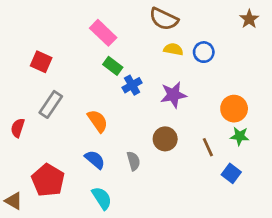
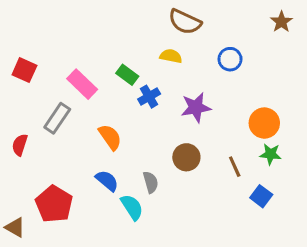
pink rectangle: (103, 33) -> (82, 84), moved
yellow semicircle: (173, 49) -> (171, 56), moved
red square: (41, 62) -> (24, 70), moved
cyan semicircle: (102, 198) -> (132, 207), moved

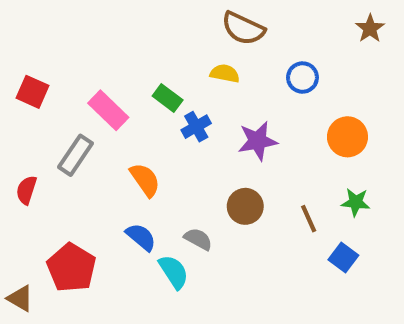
orange circle: (264, 123) -> (347, 137), moved
gray semicircle: (151, 182) -> (198, 239), turned -45

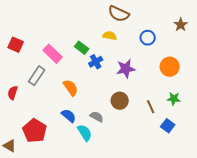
brown star: (370, 28) -> (181, 25), moved

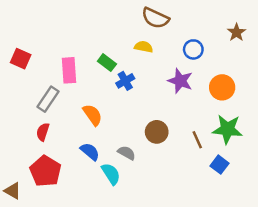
pink rectangle: (53, 54) -> (69, 70), turned 42
purple star: (126, 69) -> (180, 81), moved, turned 30
red semicircle: (13, 93) -> (43, 132), moved
green star: (174, 99) -> (227, 129), size x1.6

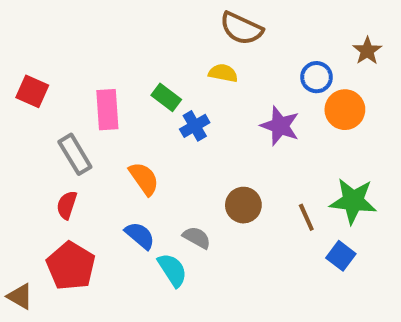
blue circle: (193, 49) -> (316, 77), moved
orange circle: (222, 87) -> (345, 110), moved
gray rectangle: (48, 99) -> (75, 154), turned -65

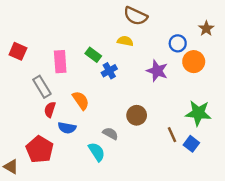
red semicircle: (67, 205) -> (50, 110), moved
brown line: (306, 217) -> (172, 135), moved
blue semicircle: (140, 235) -> (67, 128), moved, turned 150

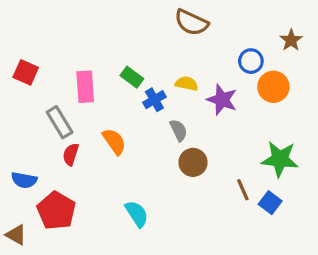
yellow semicircle: (125, 41) -> (187, 84), moved
blue semicircle: (67, 128) -> (24, 180), moved
gray semicircle: (110, 134) -> (179, 130), moved, turned 35

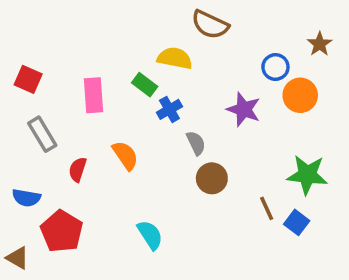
yellow semicircle: (187, 84) -> (175, 58), moved, size x1.4
gray rectangle: (60, 122) -> (42, 134), moved

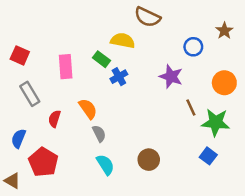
orange circle: (300, 95) -> (224, 83), moved
gray semicircle: (196, 143) -> (99, 134), moved
brown circle: (212, 178) -> (149, 160), moved
blue semicircle: (26, 198) -> (19, 139), turned 102
brown line: (267, 208) -> (191, 108), moved

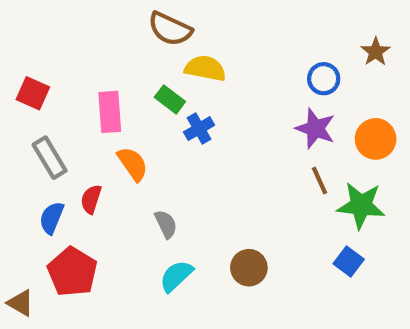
brown semicircle: (147, 17) -> (170, 29), moved
purple star: (171, 77) -> (315, 129), moved
orange semicircle: (88, 109) -> (133, 164), moved
blue semicircle: (19, 139) -> (52, 218), moved
cyan semicircle: (105, 165) -> (176, 276), turned -100

